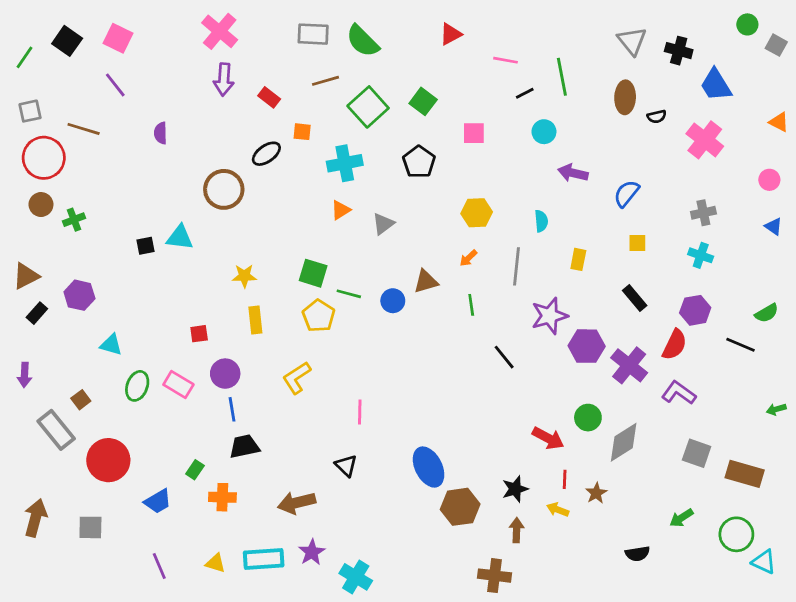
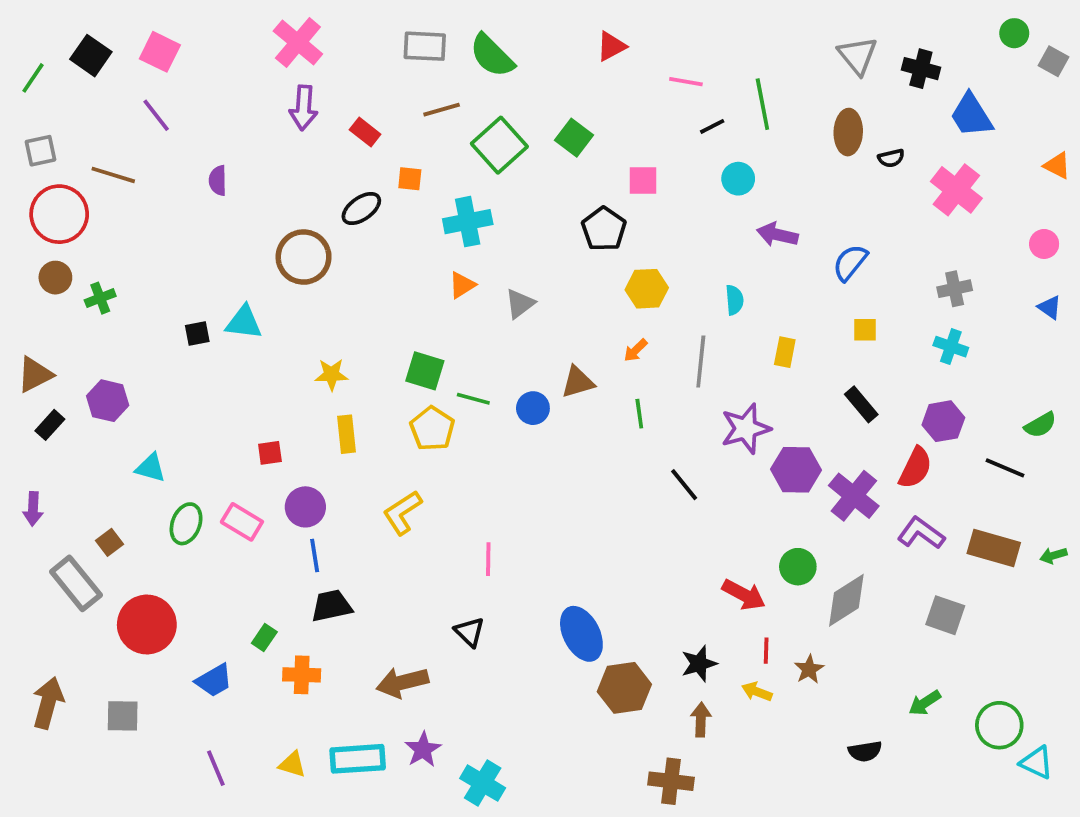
black pentagon: (419, 162) -> (604, 229), moved
brown rectangle: (745, 474) -> (994, 548), moved

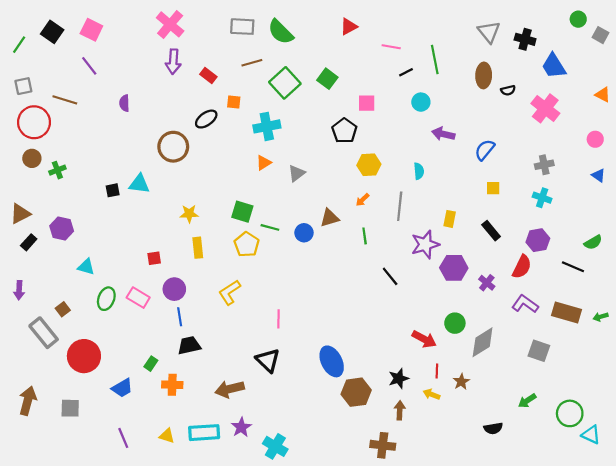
yellow rectangle: (785, 352) -> (450, 219), moved
purple cross: (854, 496) -> (487, 283), size x0.6
black triangle: (470, 632) -> (268, 360), size x1.4

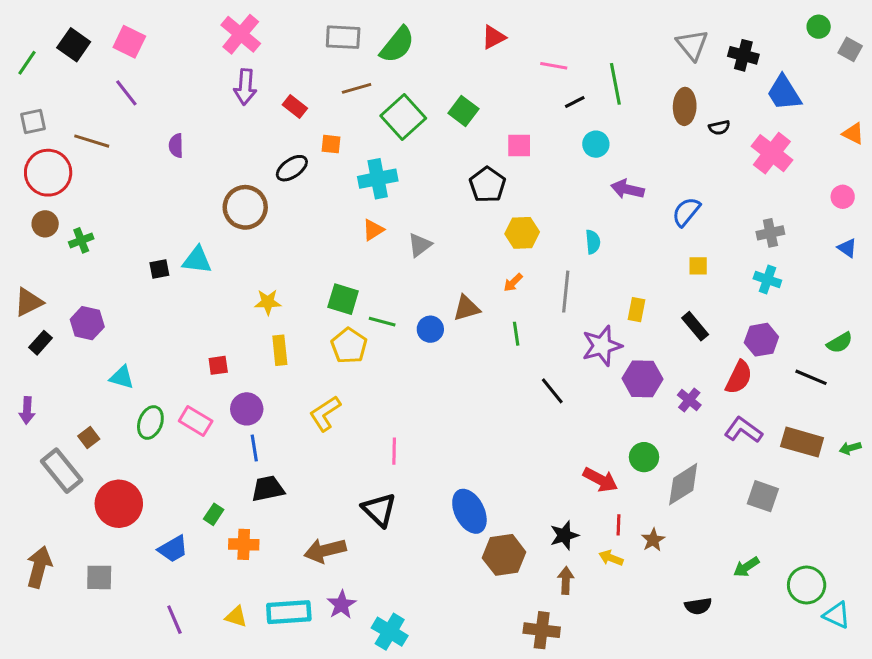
green semicircle: (281, 32) -> (397, 45), turned -96

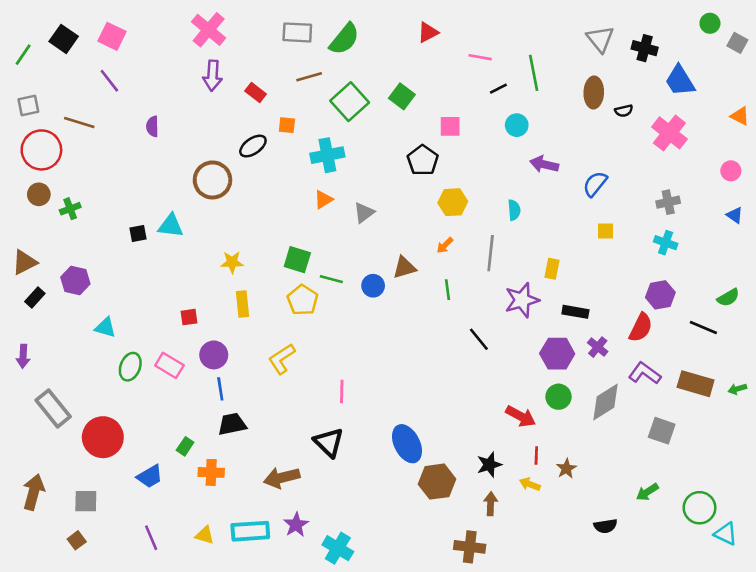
black rectangle: (695, 326) -> (575, 312), moved, turned -40
purple hexagon: (643, 379) -> (557, 354), moved
brown square: (89, 438) -> (77, 540), moved
gray diamond: (683, 484) -> (605, 402), moved

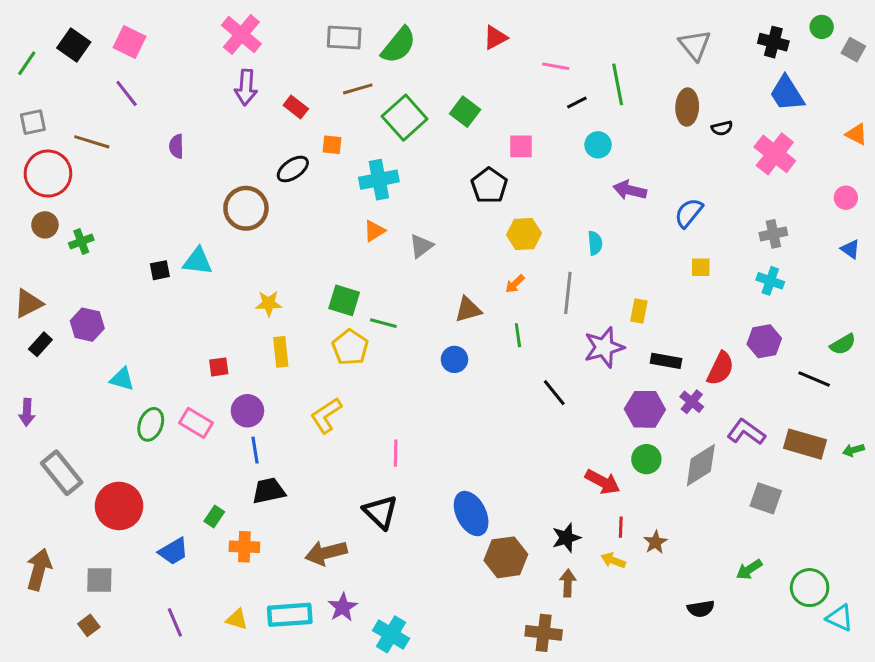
black cross: (645, 48) -> (773, 42), moved
blue circle: (373, 286) -> (454, 359), moved
red semicircle: (641, 328) -> (720, 368), moved

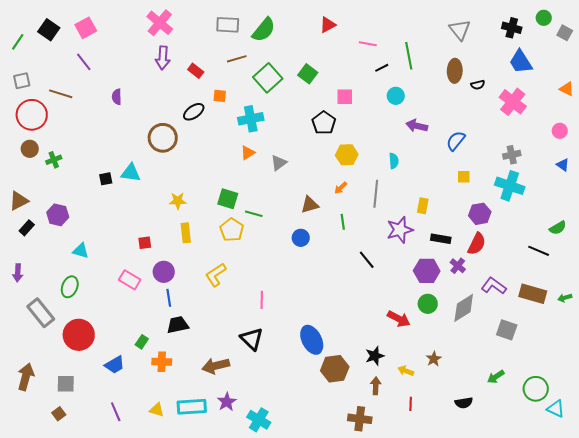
pink square: (130, 42) -> (86, 28), turned 35
cyan cross: (770, 281) -> (510, 186), size x1.6
purple hexagon: (764, 341) -> (480, 214), moved
green ellipse: (151, 424) -> (70, 287), moved
red line: (621, 527) -> (411, 404), moved

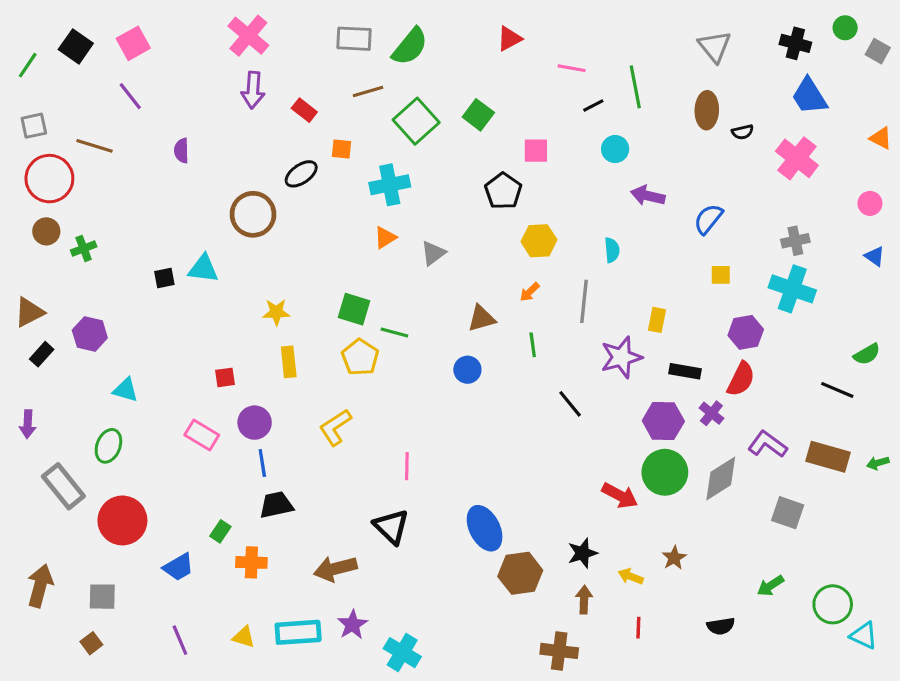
green circle: (428, 304) -> (665, 472), size x1.5

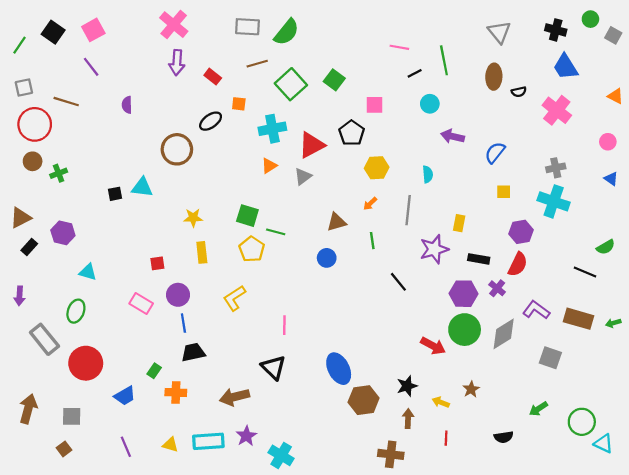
red triangle: (509, 39) -> (311, 145), moved, size x1.5

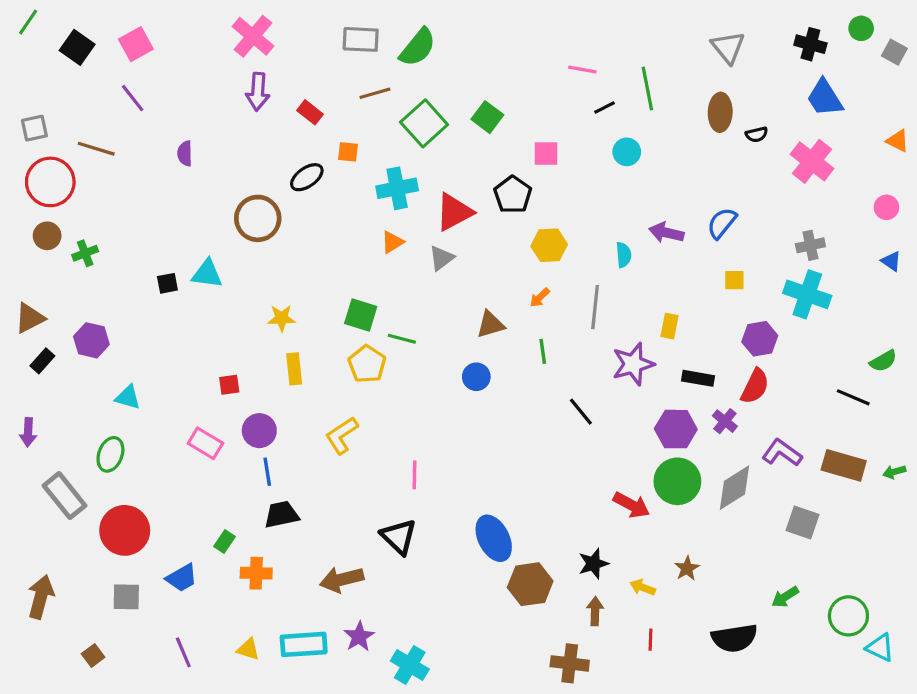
green line: (19, 45) -> (28, 22), moved
purple arrow: (453, 136) -> (666, 233), moved
gray square: (72, 416) -> (126, 597), moved
black semicircle: (504, 437) -> (734, 638), size x1.6

